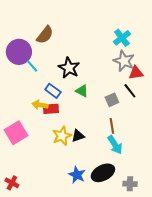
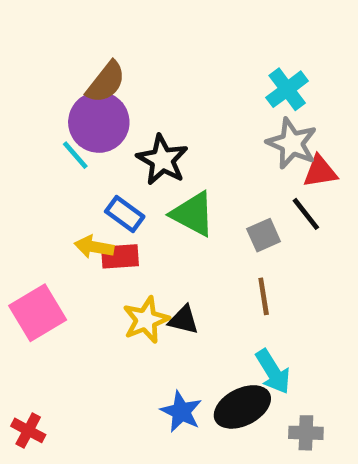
purple circle: (19, 52) -> (99, 122), moved
green triangle: (82, 91) -> (193, 214), size x1.5
black triangle: (78, 136) -> (184, 320), turned 32
cyan arrow: (115, 145) -> (273, 372), moved

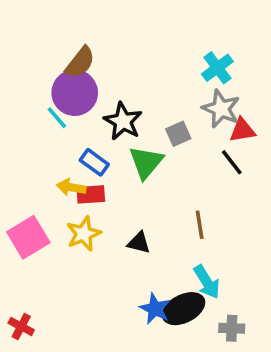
green triangle: (193, 214) -> (146, 162), turned 42
gray square: (264, 235) -> (178, 134), moved
yellow star: (146, 320) -> (84, 234), moved
blue star: (181, 412) -> (155, 309), moved

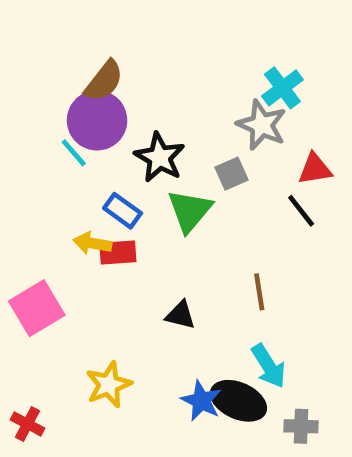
gray star: (221, 109) -> (262, 125), moved
yellow star: (84, 234) -> (109, 385), moved
black ellipse: (184, 309) -> (238, 401), turned 51

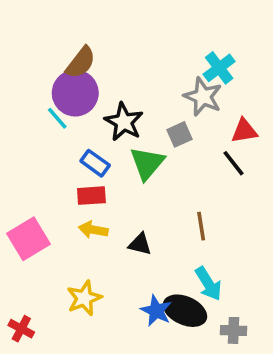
yellow arrow: (92, 243) -> (93, 230), moved

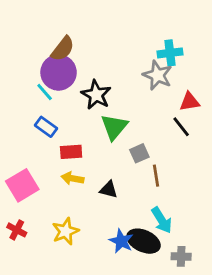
cyan cross: (219, 68) -> (170, 53), turned 30
gray square: (180, 134) -> (139, 153), moved
blue rectangle: (95, 163) -> (46, 127), moved
red cross: (21, 329) -> (17, 230), moved

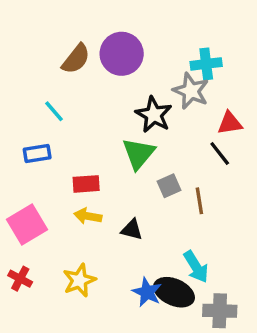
purple circle: (59, 72) -> (122, 54), moved
black star: (96, 95) -> (154, 115), moved
blue rectangle: (46, 127) -> (37, 154), moved, turned -45
brown line: (156, 176) -> (199, 201), moved
gray cross: (181, 256) -> (220, 311), size x1.4

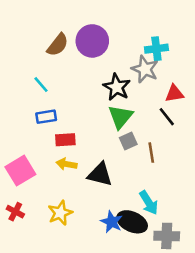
blue rectangle: (37, 154) -> (46, 117), moved
green triangle: (139, 154) -> (121, 117), moved
black triangle: (132, 230) -> (100, 174), size x1.5

